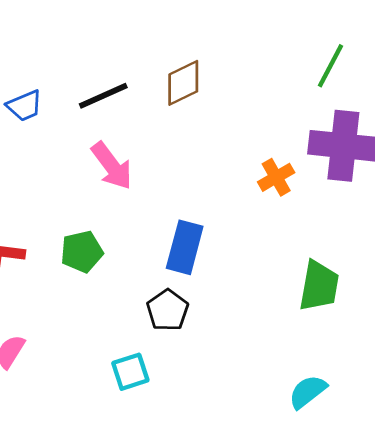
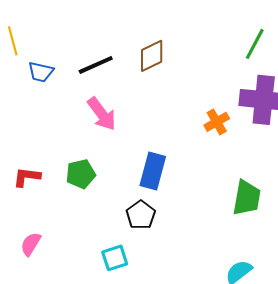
blue trapezoid: (25, 106) -> (41, 72), turned 36

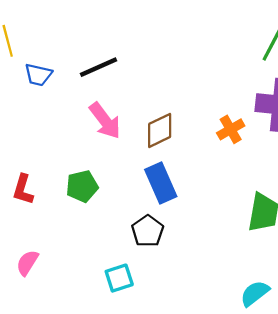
brown diamond: (152, 56) -> (160, 130), moved
blue rectangle: (153, 171) -> (161, 183), turned -39
red L-shape: (27, 177) -> (23, 190), turned -80

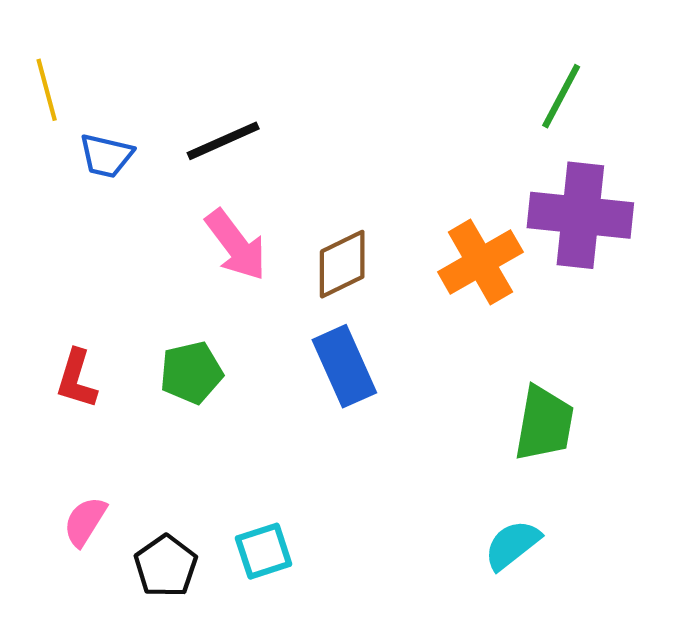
orange cross: (231, 129) -> (480, 262), size x1.5
black pentagon: (148, 231) -> (166, 566), moved
cyan semicircle: (255, 293) -> (512, 545), moved

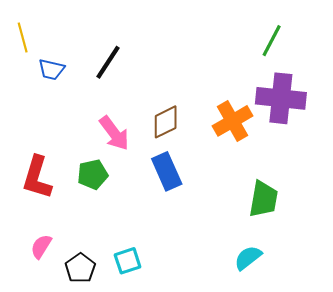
black line: (223, 141) -> (108, 62), turned -33
pink arrow: (236, 245) -> (114, 133), moved
red L-shape: (76, 379) -> (37, 178), size x1.5

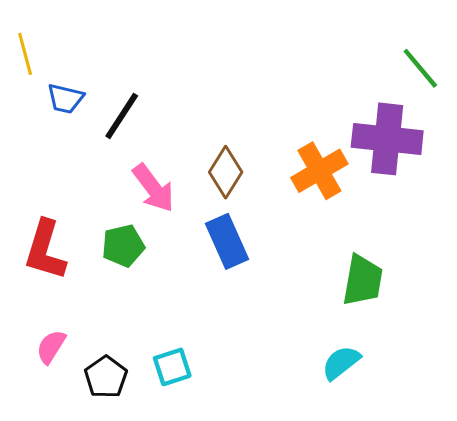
green line: (272, 41) -> (420, 68), moved, turned -68
black line: (108, 62) -> (122, 116), moved
brown diamond: (166, 122) -> (226, 172), turned -32

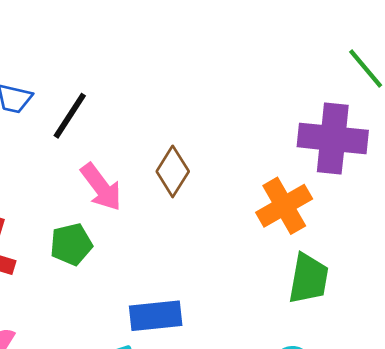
orange cross: (319, 171) -> (284, 206), moved
blue rectangle: (227, 241) -> (156, 316), moved, turned -72

